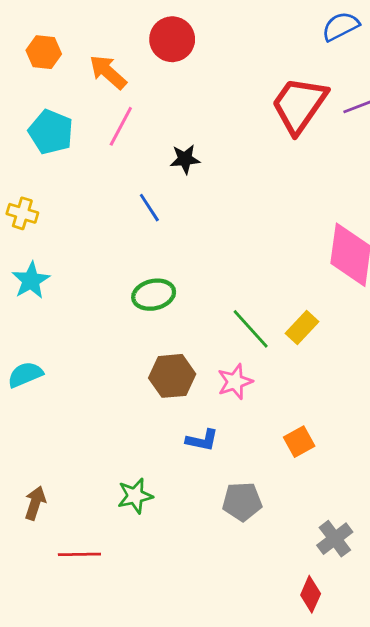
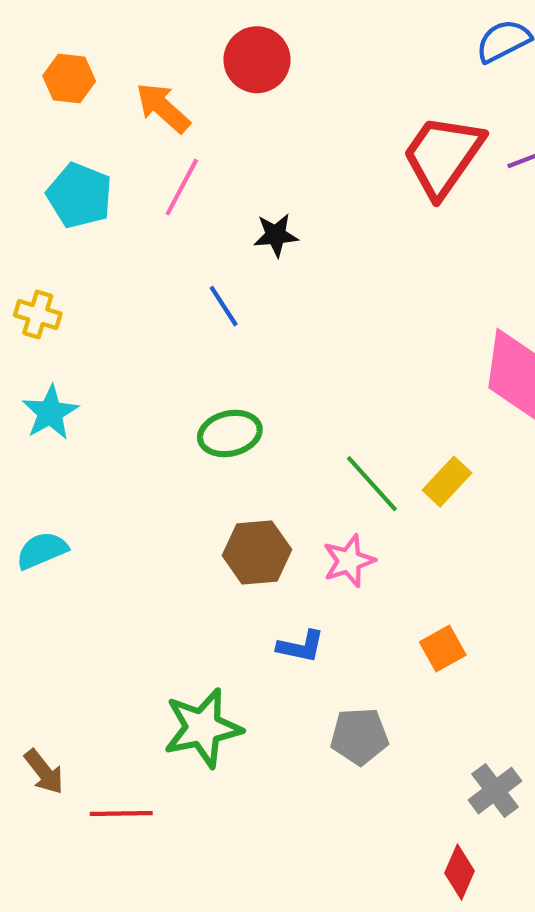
green star: (135, 496) -> (203, 728), size x1.5
brown arrow: (35, 503) -> (44, 772), moved, turned 124

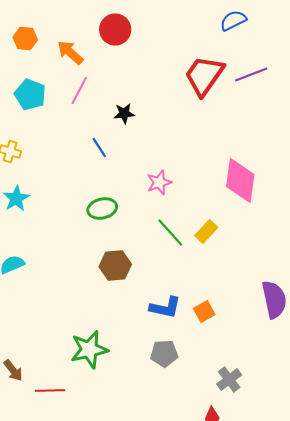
pink star: (349, 561) -> (159, 182), moved
blue L-shape: (301, 646) -> (165, 308), moved, size x1.4

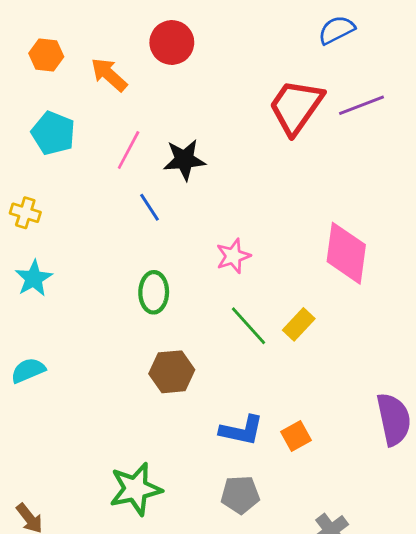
pink line: (79, 90) -> (129, 150), moved
black star: (124, 114) -> (184, 160), size x1.4
green ellipse: (102, 208) -> (154, 292), turned -76

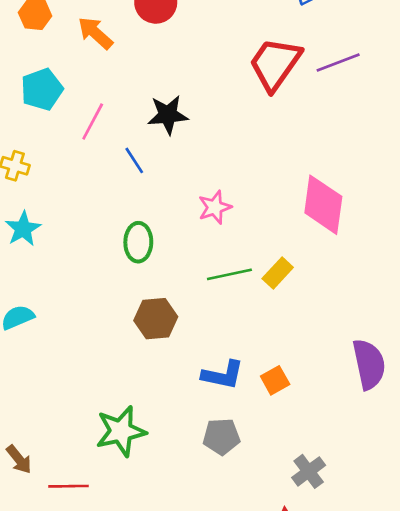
cyan pentagon: (53, 133) -> (42, 89), turned 30
pink line: (129, 150) -> (93, 122), moved
green line: (249, 326) -> (229, 274), turned -60

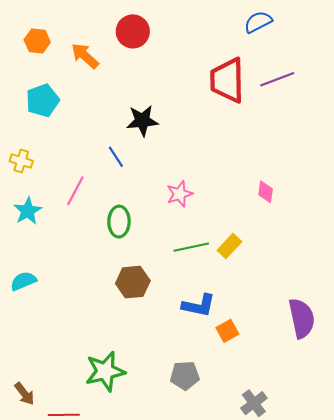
red trapezoid: (275, 64) -> (227, 80), turned -36
pink line: (93, 122) -> (75, 191), moved
pink diamond: (323, 205) -> (266, 192), size x0.5
blue L-shape: (223, 375) -> (199, 305), moved

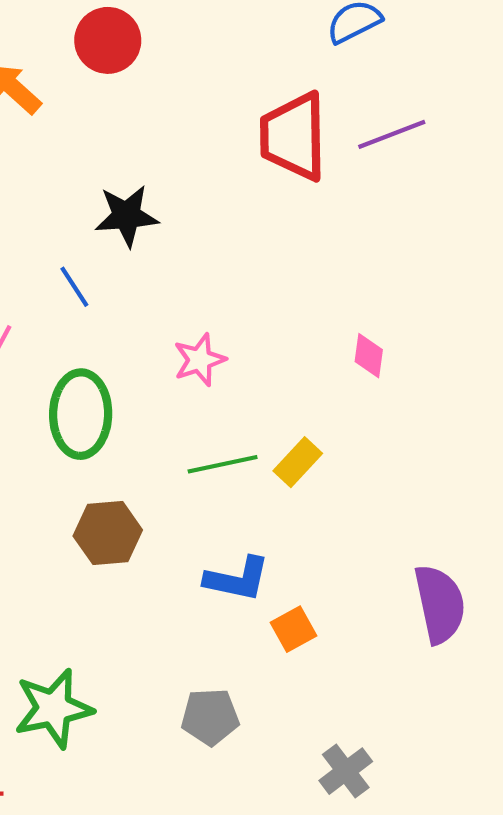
green ellipse: (119, 222) -> (81, 414), size x1.4

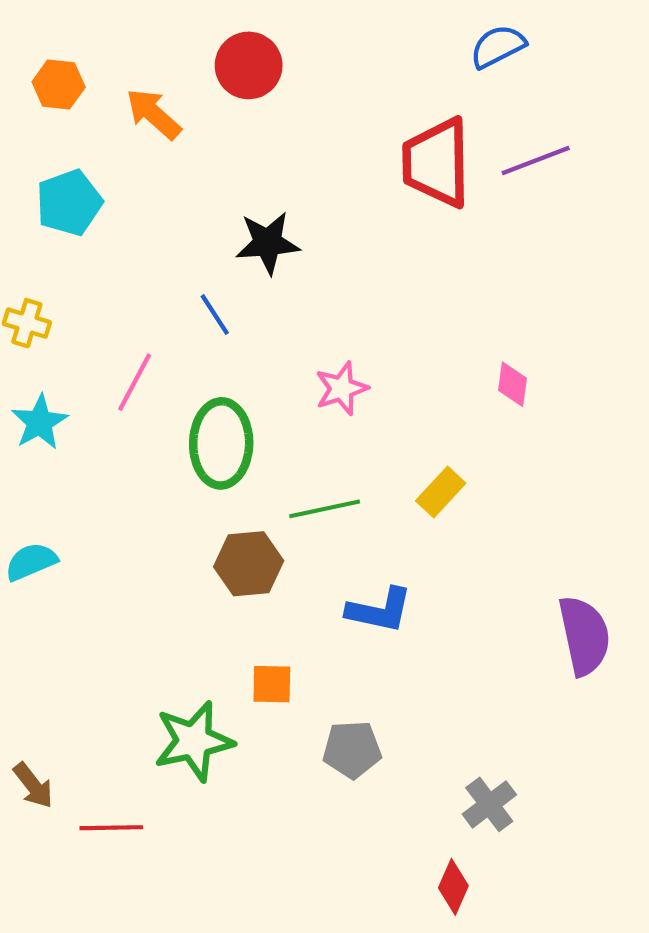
green line: (223, 464) -> (325, 509), moved
orange square: (294, 629) -> (272, 684), moved, turned 30

